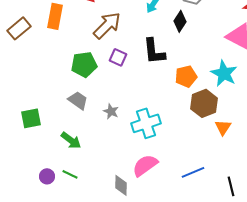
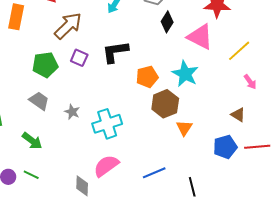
black diamond: (180, 21) -> (167, 22), moved
black L-shape: (154, 51) -> (115, 52), turned 88

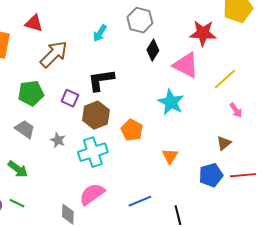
purple square: (79, 58) -> (70, 98), moved
orange pentagon: (147, 77) -> (132, 130), moved, turned -30
brown hexagon: (165, 104) -> (96, 115), moved
brown triangle: (238, 115) -> (224, 143), turned 49

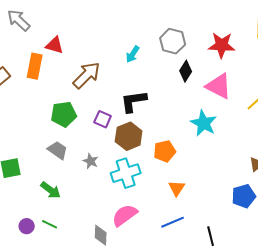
red triangle: (34, 23) -> (55, 45), moved
red star: (203, 33) -> (222, 45), moved
orange pentagon: (132, 130) -> (165, 151), turned 30
orange triangle: (170, 156) -> (177, 188), moved

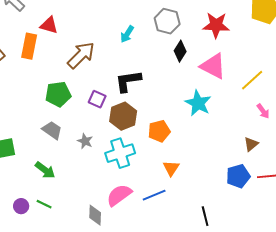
blue line: (173, 222) -> (154, 195), moved

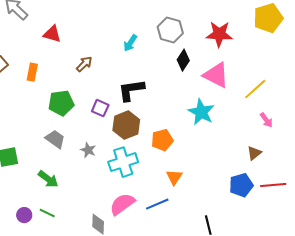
orange rectangle: (29, 46) -> (32, 72), moved, size x0.7
brown arrow: (81, 55) -> (84, 64), size x0.6

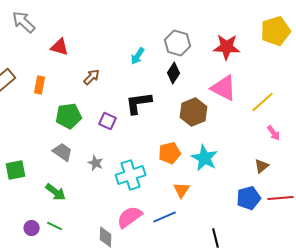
black diamond: (183, 60) -> (174, 73), moved
cyan star: (201, 112) -> (205, 158), moved
brown hexagon: (126, 125) -> (194, 112), moved

